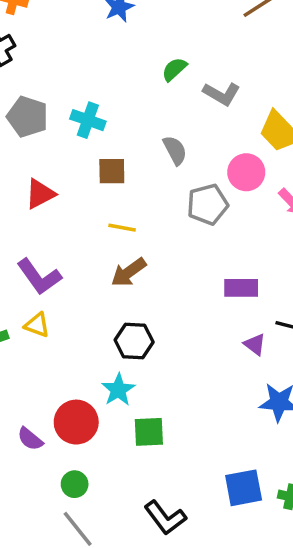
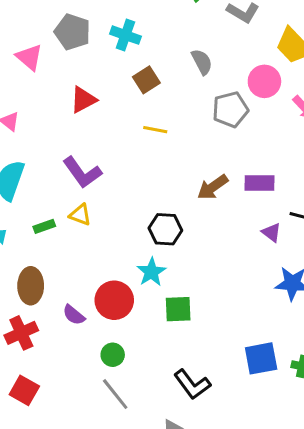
brown square: (112, 171) -> (146, 80), turned -32
brown arrow: (129, 272) -> (213, 187), moved

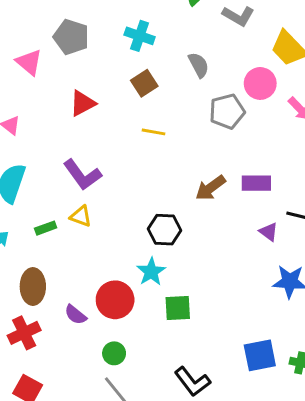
cyan cross: (125, 35) -> (140, 36), moved

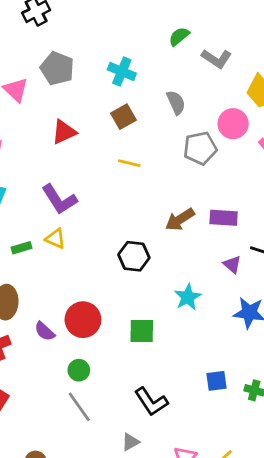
cyan star: (151, 272) -> (188, 297), moved
blue square: (260, 355) -> (216, 381), size x0.7

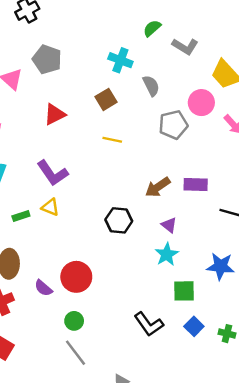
cyan cross: (122, 72) -> (120, 60), moved
purple triangle: (232, 264) -> (169, 225), moved
green square: (142, 331) -> (184, 291), moved
blue square: (216, 381) -> (194, 326), turned -36
black L-shape: (151, 402) -> (149, 324), moved

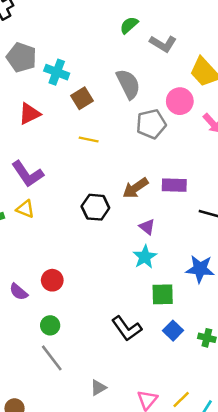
cyan cross: (120, 60) -> (57, 72), moved
gray semicircle: (151, 86) -> (128, 84), size x1.4
black hexagon: (119, 220) -> (95, 207), moved
red circle: (76, 277) -> (52, 280), size x0.7

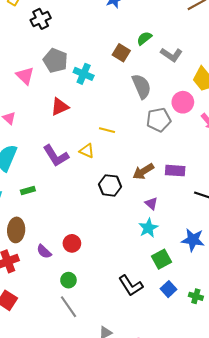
brown square: (82, 98) -> (121, 53), moved, turned -30
yellow triangle: (25, 209) -> (87, 151), moved
green square: (163, 294) -> (161, 259), turned -30

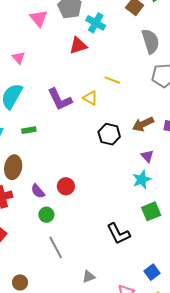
red triangle: (60, 107) -> (78, 46), moved
green circle: (68, 280) -> (46, 215), moved
blue square: (168, 289) -> (152, 272), moved

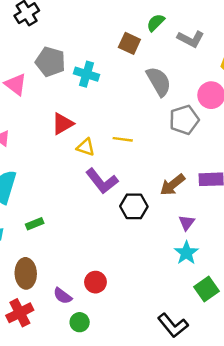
red triangle: (78, 46) -> (62, 124), moved
yellow triangle: (90, 98) -> (86, 147), moved
purple L-shape: (60, 99) -> (102, 181), moved
purple triangle: (147, 156) -> (187, 223), turned 32

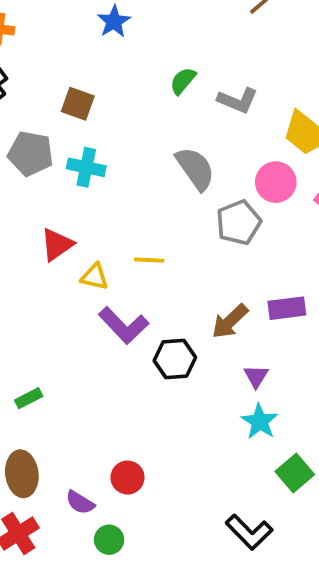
brown square: (129, 43) -> (78, 104), moved

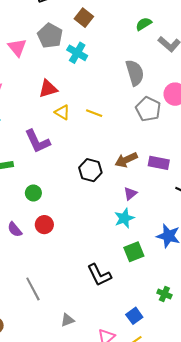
gray pentagon: (239, 223) -> (148, 109), turned 30
purple L-shape: (124, 325) -> (37, 141), moved
green circle: (109, 540) -> (33, 193), moved

